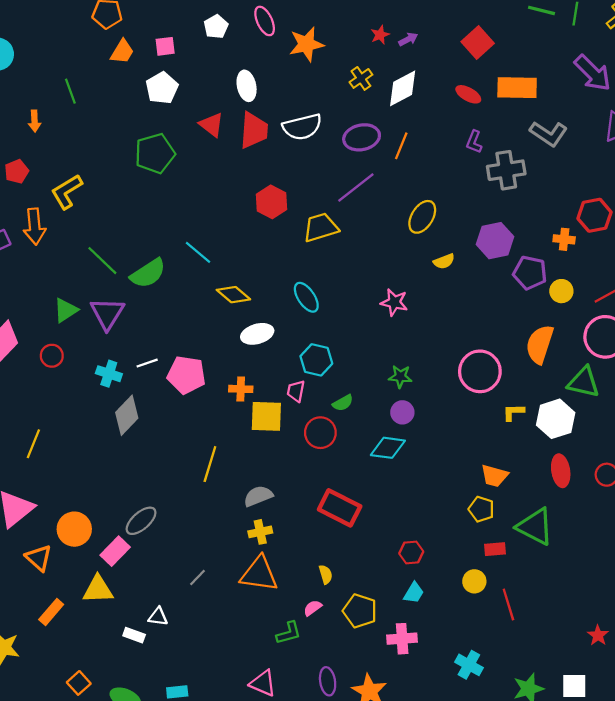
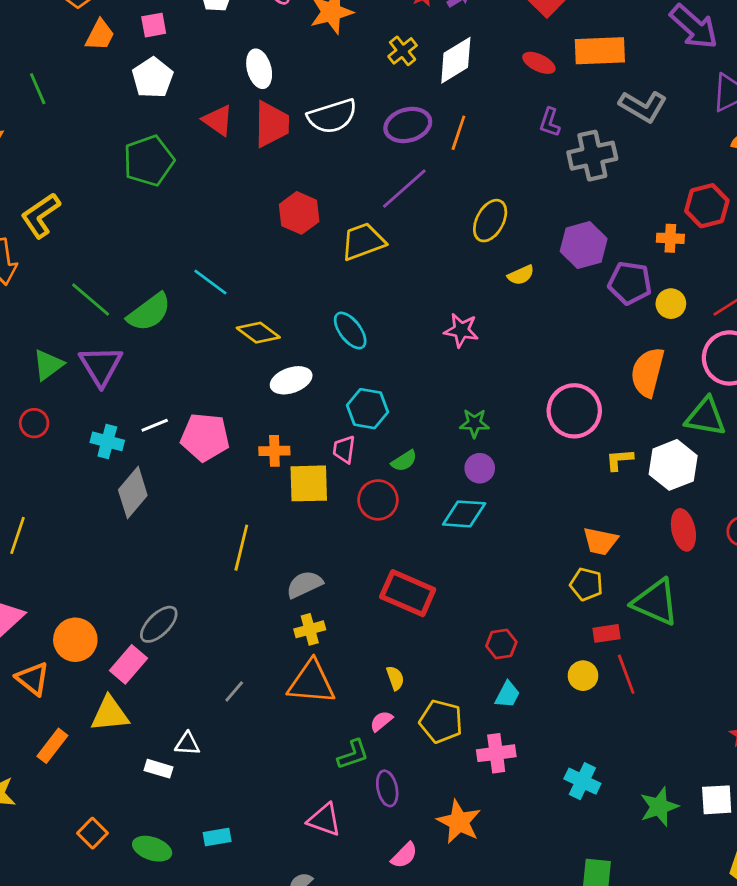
red line: (508, 604) -> (626, 674), moved
purple ellipse: (328, 681) -> (387, 788), moved

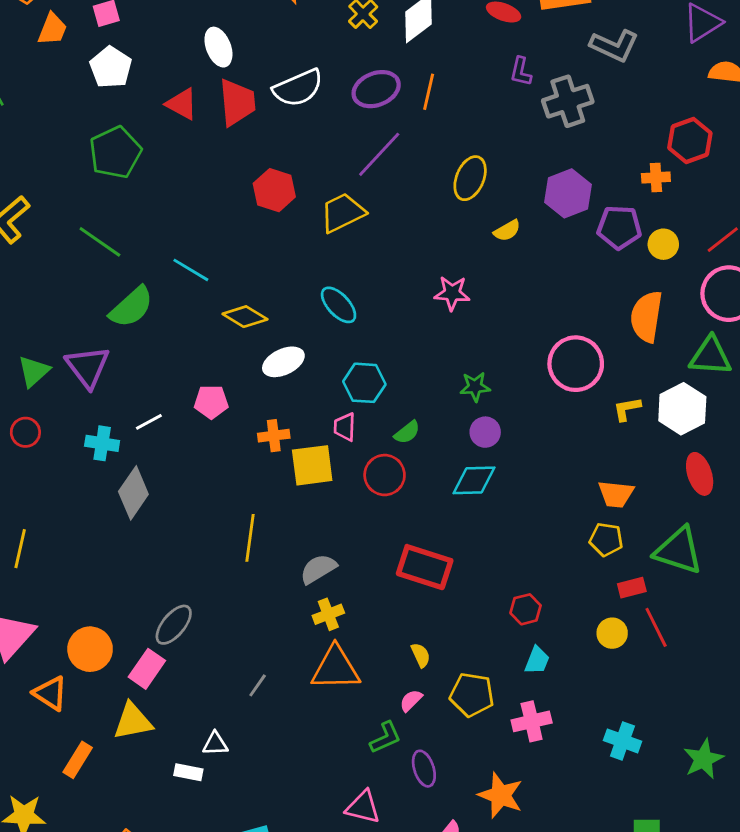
green line: (91, 299) -> (100, 242), moved
pink pentagon: (205, 437) -> (211, 402), moved, size x0.7

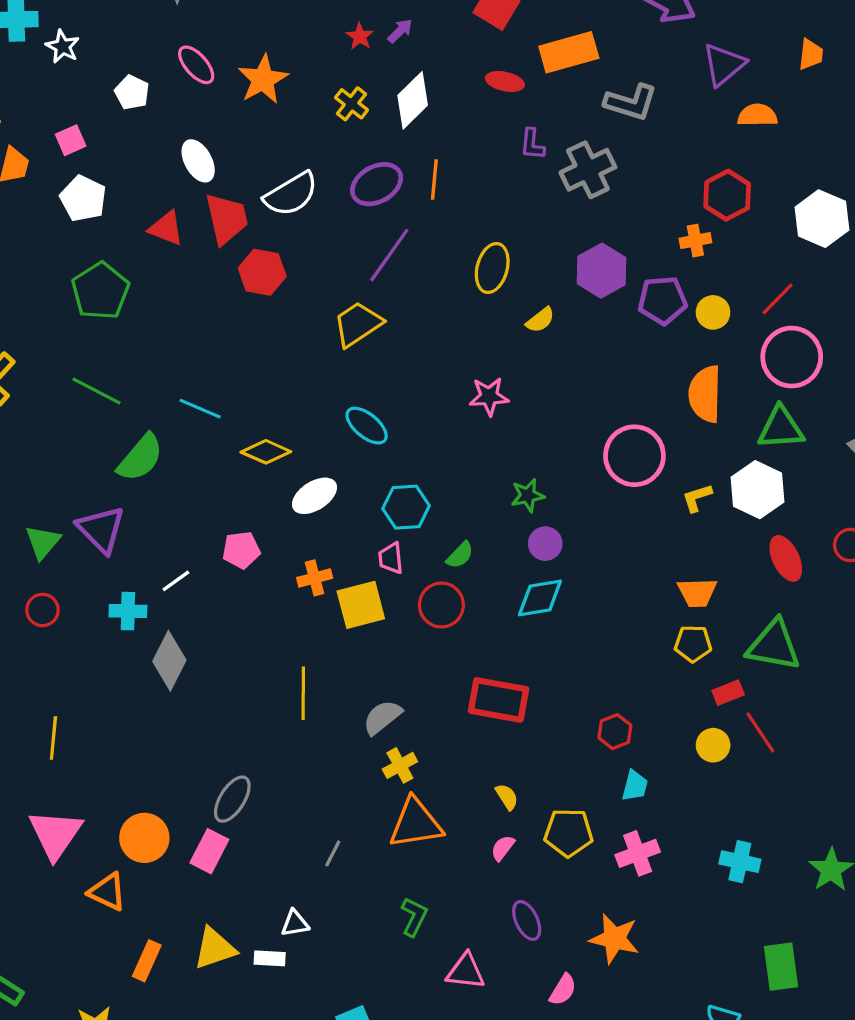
red hexagon: (274, 190) -> (262, 272), moved
yellow triangle: (133, 721) -> (215, 948), moved
green L-shape: (385, 737) -> (414, 917), moved, turned -32

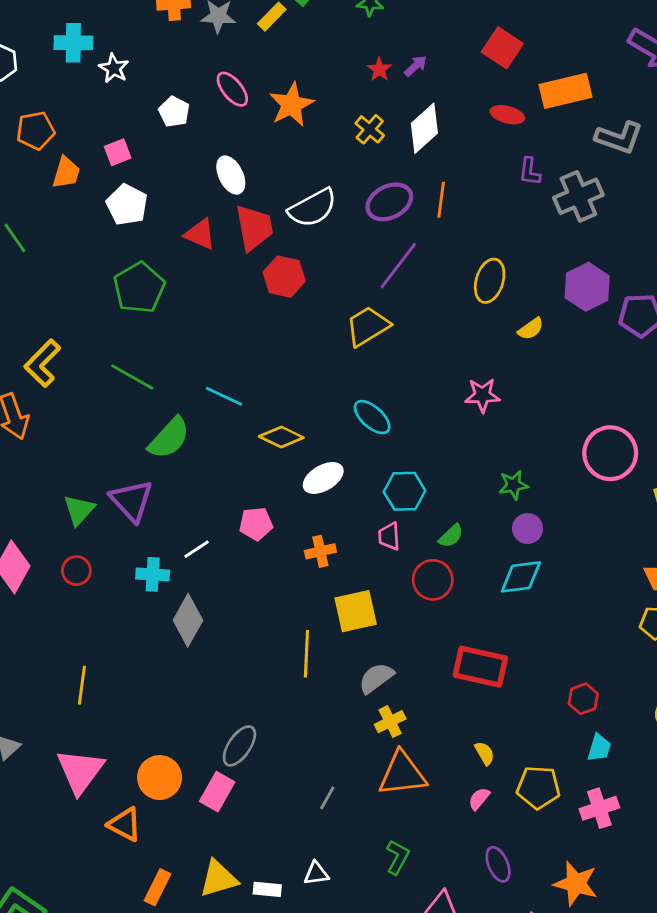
yellow square: (361, 605) -> (356, 611), moved
white triangle: (295, 923) -> (316, 873), moved

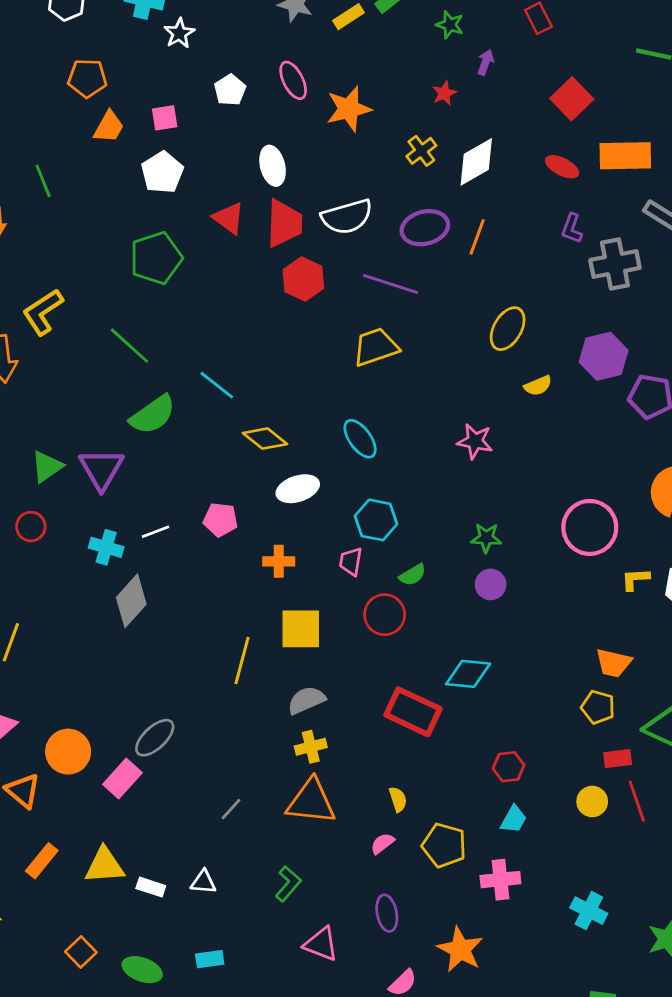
purple arrow: (416, 66) -> (486, 62), moved, turned -40
purple line: (398, 266) -> (391, 284), moved, turned 58
cyan diamond: (521, 577) -> (468, 674), moved

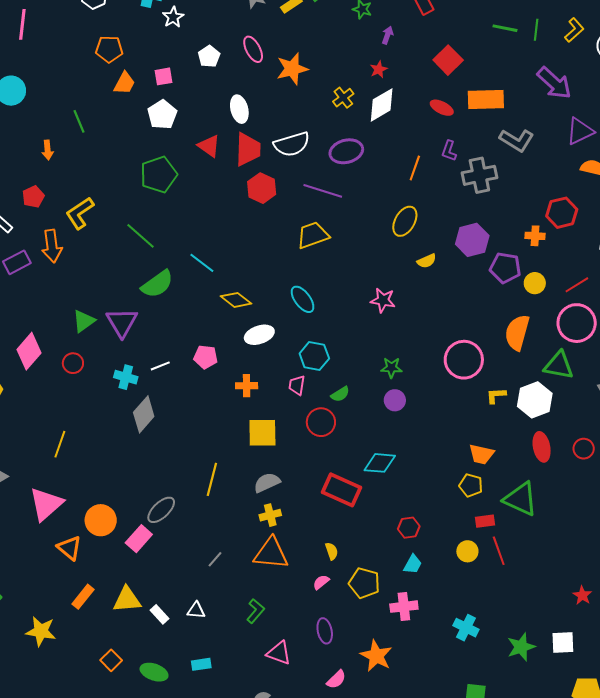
red star: (444, 93) -> (379, 69), moved
orange line: (477, 237) -> (415, 168), moved
yellow line: (242, 661) -> (212, 479), moved
white rectangle: (151, 887) -> (160, 614), turned 30

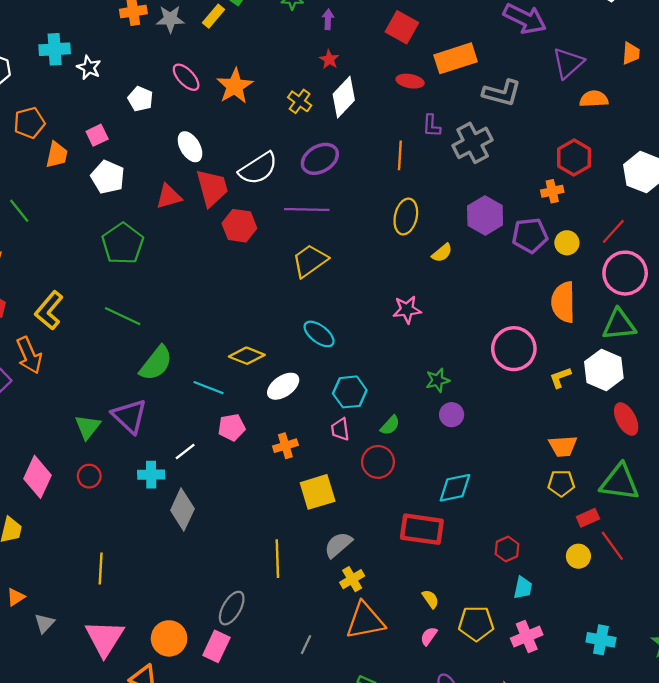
red triangle: (209, 146) -> (169, 196), turned -35
cyan line: (202, 263) -> (209, 388), moved

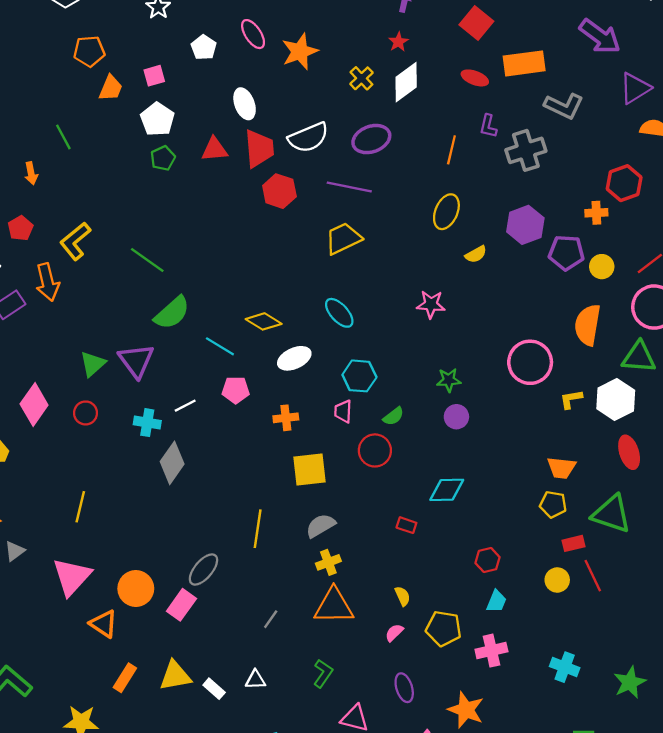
green pentagon: (123, 244) -> (163, 158), moved, size x0.6
red rectangle: (422, 529) -> (406, 525), size x0.5

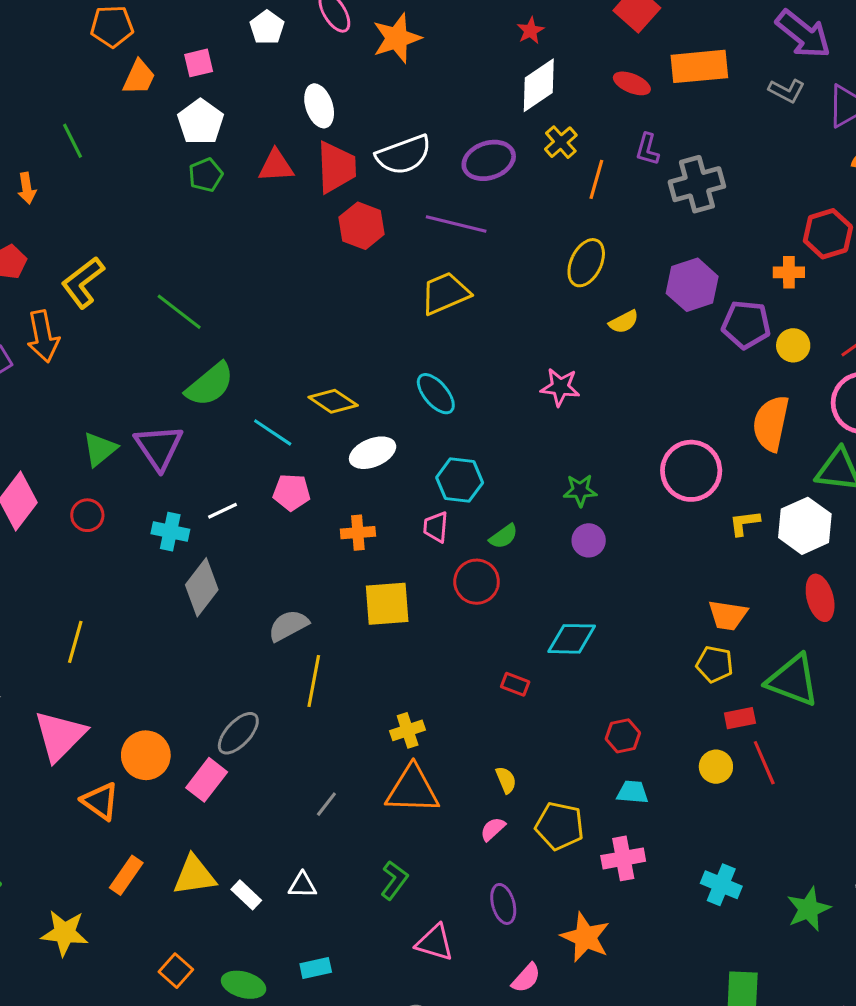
yellow cross: (361, 78) -> (561, 142), moved
gray L-shape: (564, 106) -> (787, 91), moved, size x0.7
gray semicircle: (321, 526) -> (288, 626), moved
cyan trapezoid: (496, 601) -> (633, 792), turned -110

